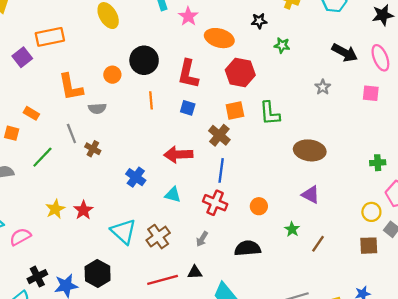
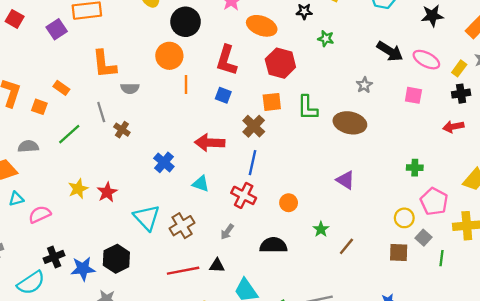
pink ellipse: (380, 58) -> (426, 60), turned -45
black circle: (144, 60) -> (186, 22), moved
orange circle: (112, 75) -> (169, 56), moved, size x1.5
brown ellipse: (310, 150) -> (350, 123), moved
purple triangle: (311, 195) -> (345, 180), moved

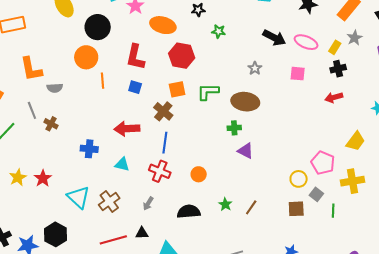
green L-shape: (307, 108) -> (208, 92), turned 95
blue cross: (164, 162) -> (89, 149), turned -30
green cross: (415, 168) -> (234, 128), moved
green star: (321, 229) -> (225, 204), moved

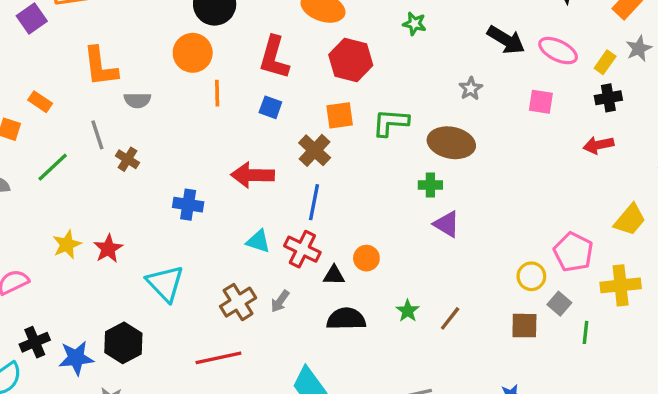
cyan triangle: (122, 164) -> (258, 241), moved
brown cross: (109, 201) -> (238, 302), moved
black triangle: (142, 233) -> (334, 275), moved

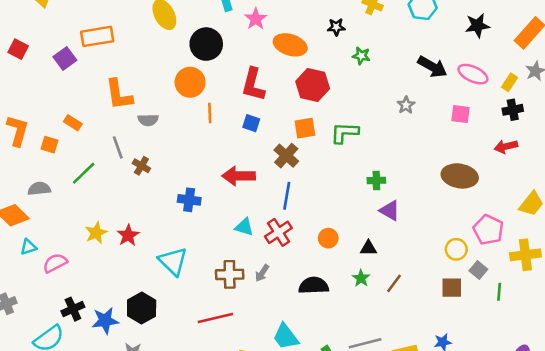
brown ellipse: (451, 143) -> (460, 176), moved
red cross: (302, 249) -> (278, 232), turned 32
black triangle: (334, 275) -> (368, 248), moved
brown cross: (238, 302) -> (230, 274), turned 32

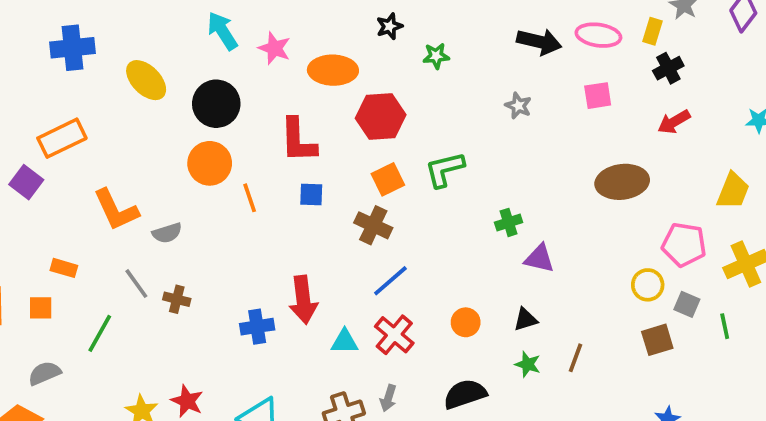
red arrow: (239, 176) -> (303, 300), moved, turned -80
blue line: (287, 196) -> (390, 281), turned 56

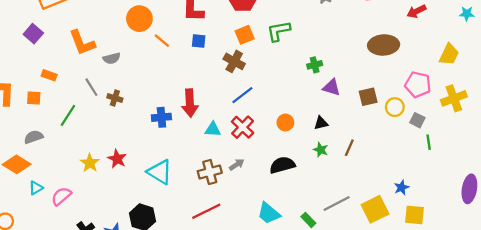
purple square: (26, 182) -> (33, 34), moved
orange line: (250, 198) -> (162, 41), turned -35
green line: (725, 326) -> (429, 142), moved
brown square: (657, 340) -> (368, 97), moved
gray arrow: (388, 398) -> (237, 165), turned -144

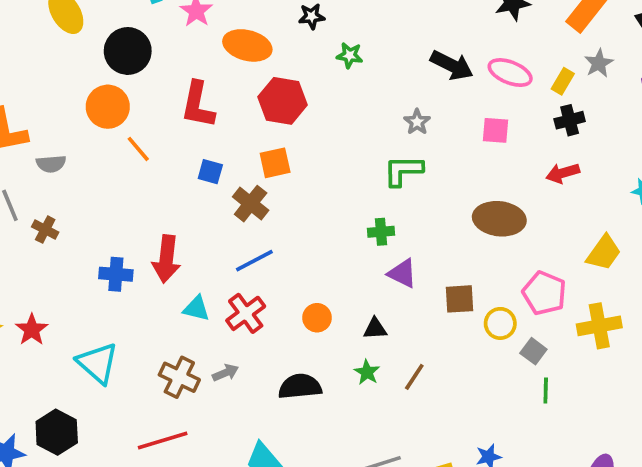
green L-shape: (279, 31) -> (403, 171), moved
blue square: (199, 41) -> (210, 172), moved
brown cross: (210, 172) -> (179, 377), turned 30

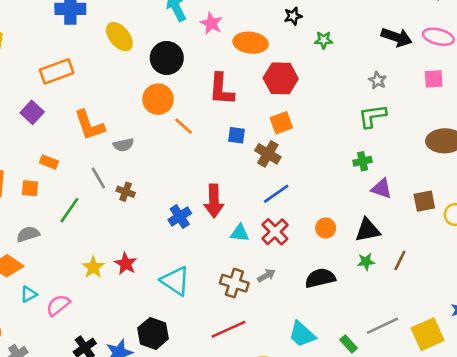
blue cross: (116, 274) -> (180, 216), turned -30
black triangle: (375, 329) -> (368, 230), size x1.5
green star: (367, 372) -> (366, 262), turned -30

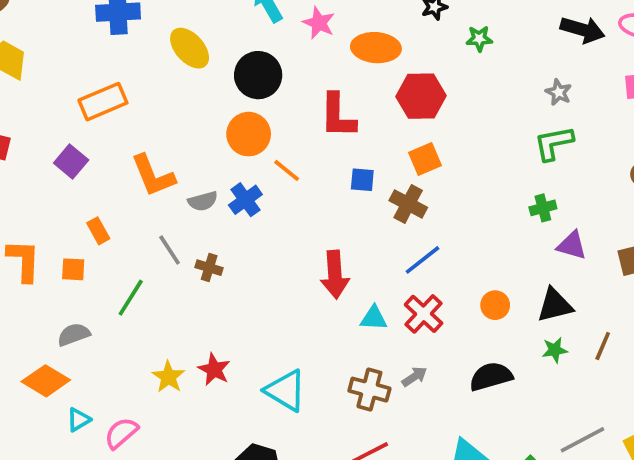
orange rectangle: (49, 162) -> (98, 231), turned 42
blue cross: (180, 216) -> (245, 200), moved

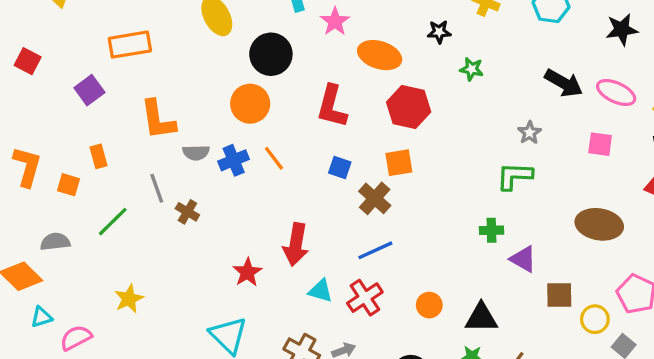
orange line: (287, 170) -> (274, 158), moved
purple triangle: (572, 245) -> (523, 259), moved
red star: (214, 369) -> (247, 272), moved

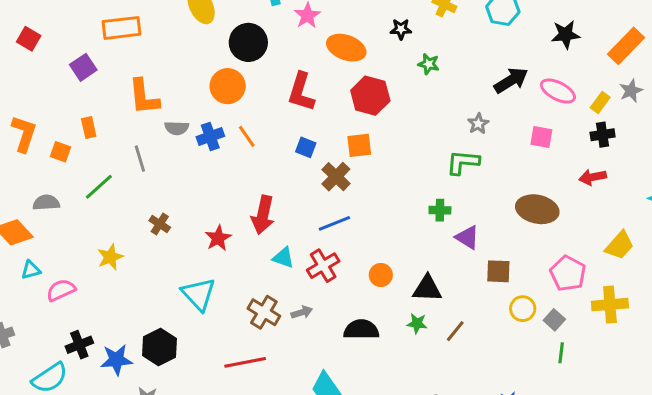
black arrow: (564, 83) -> (511, 80), turned -64
brown cross: (187, 212) -> (160, 224), moved
yellow circle: (595, 319) -> (523, 309), moved

